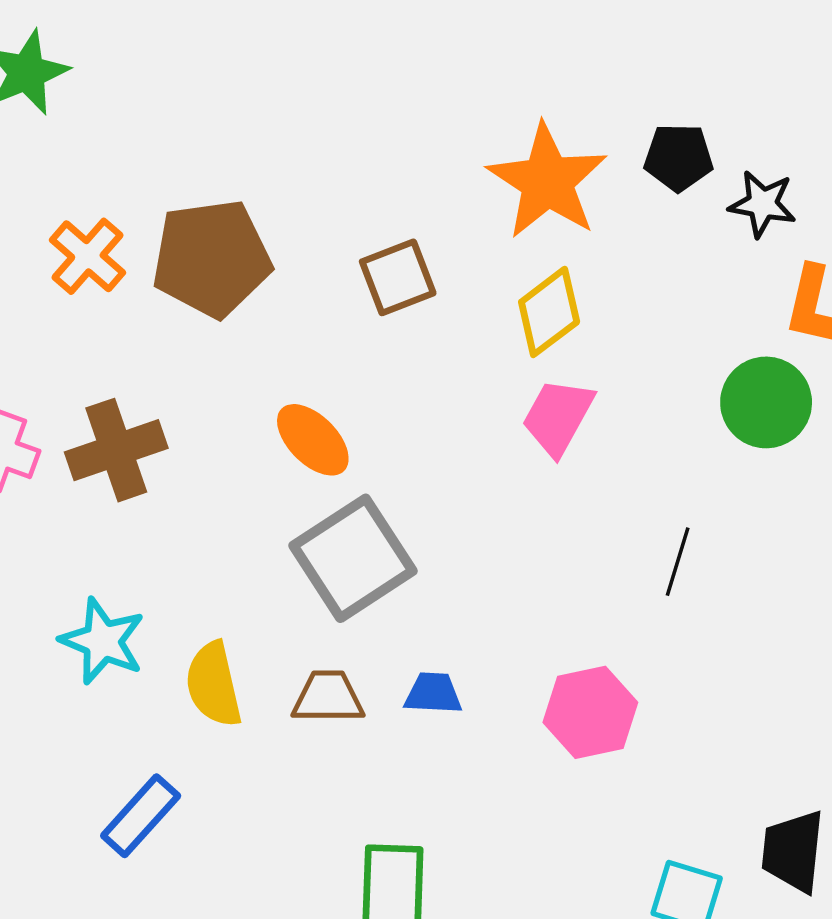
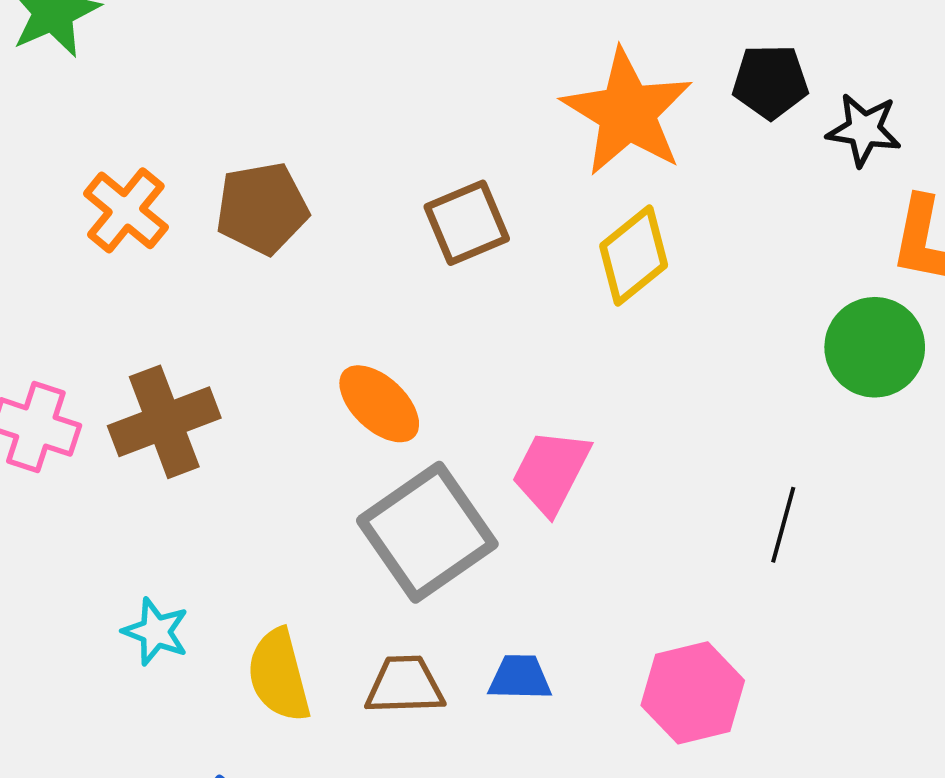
brown pentagon: (212, 258) -> (262, 208), size x0.7
pink trapezoid: (558, 417) -> (551, 471), moved
cyan star: (103, 641) -> (156, 632), size x0.7

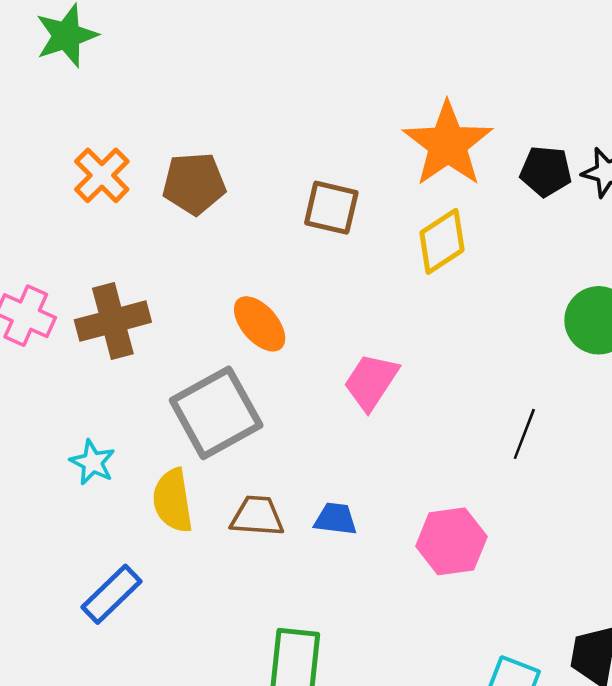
black pentagon: (770, 82) -> (546, 171), moved
brown square: (467, 223) -> (331, 208), turned 30
gray square: (427, 532) -> (216, 413), moved

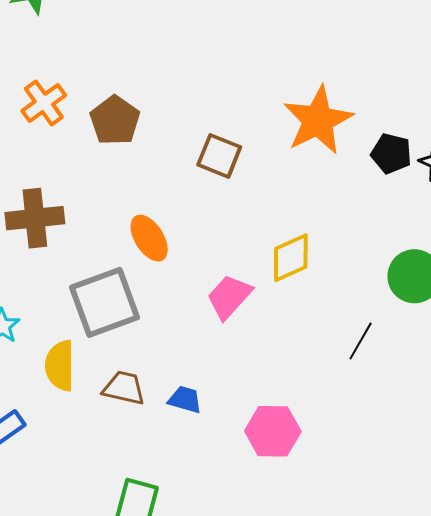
brown pentagon: (194, 184) -> (115, 120), turned 30
yellow diamond: (442, 241) -> (291, 258), moved
black line: (524, 434) -> (361, 341), moved

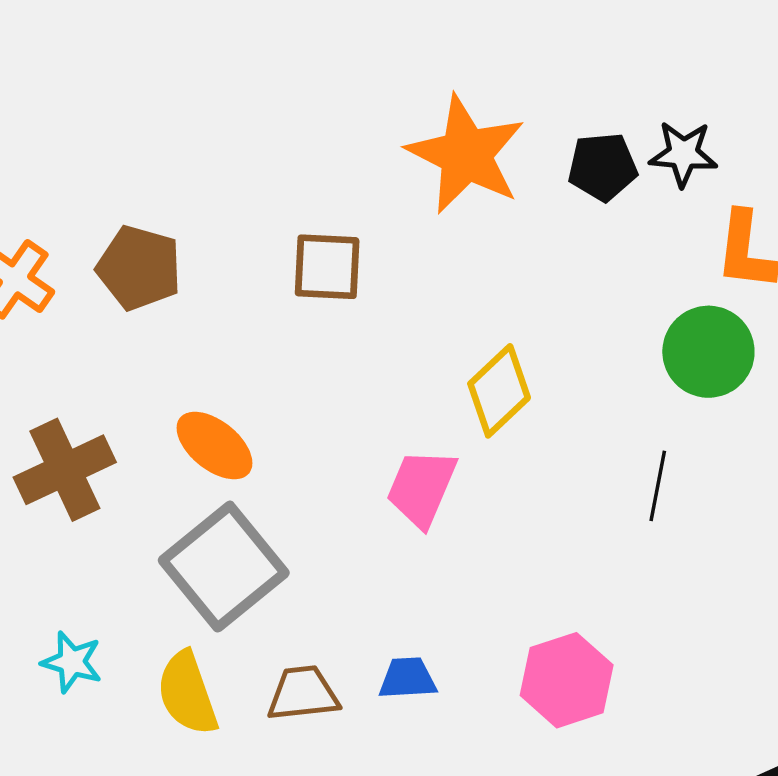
orange ellipse: (149, 238) -> (214, 446), moved

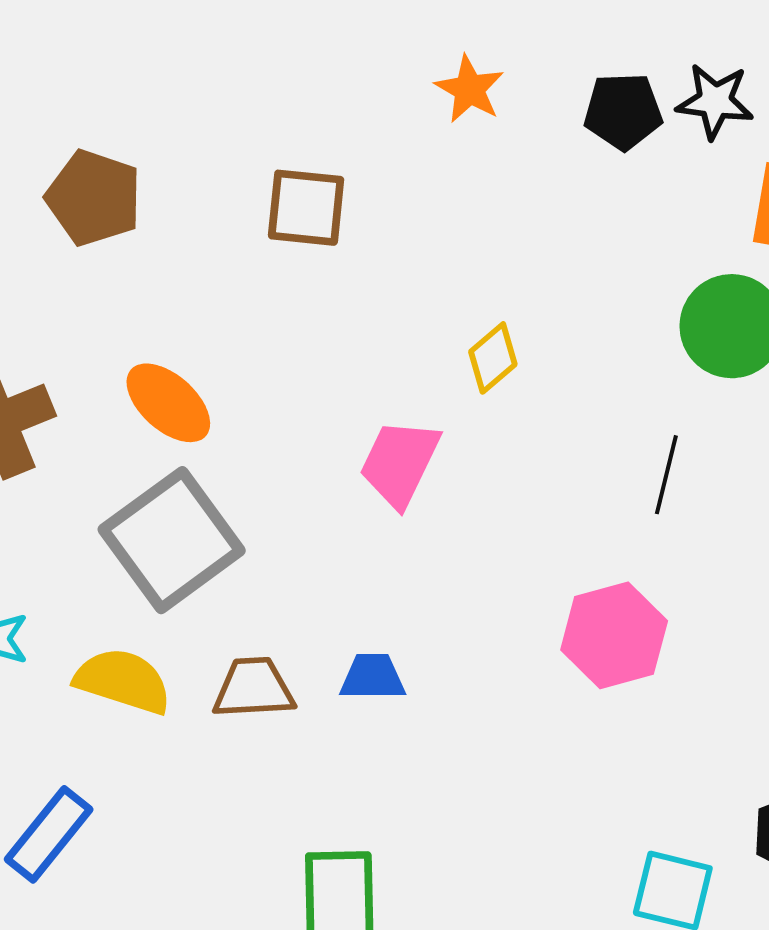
orange star: (466, 155) -> (470, 89), size x0.5
yellow diamond: (499, 391) -> (493, 358), size x0.7
pink hexagon: (567, 680) -> (614, 635), moved
yellow semicircle: (187, 693) -> (123, 681), turned 124

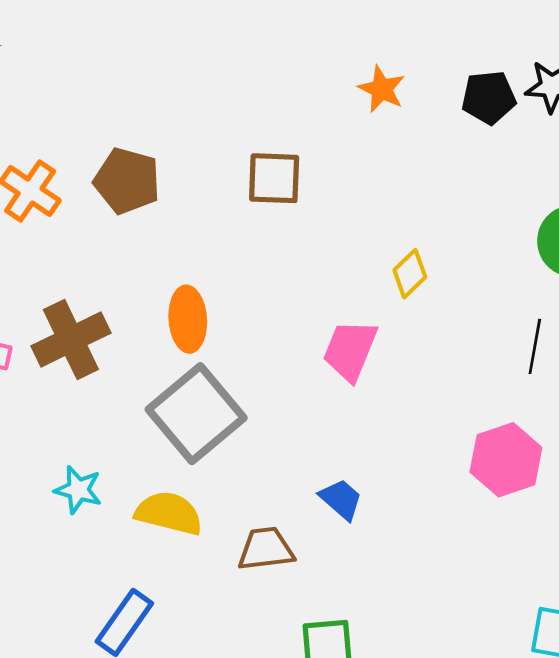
orange ellipse: (168, 403) -> (188, 319), turned 48
blue trapezoid: (373, 677) -> (341, 499), turned 45
brown trapezoid: (254, 688) -> (266, 549), moved

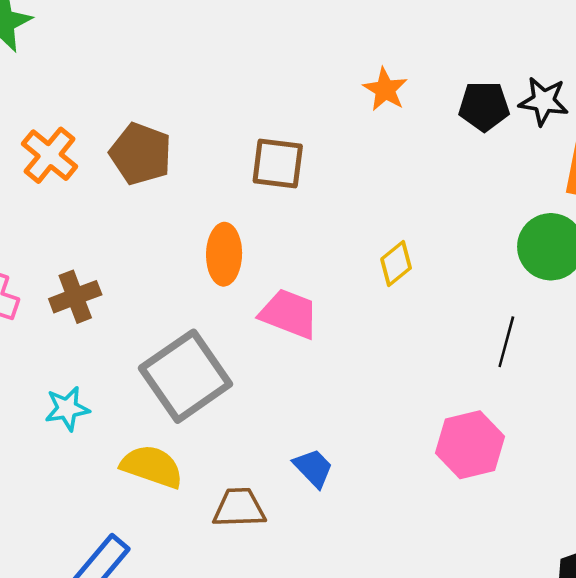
orange ellipse: (188, 319) -> (224, 254), moved
brown cross: (71, 339) -> (75, 297), size x0.7
pink trapezoid: (350, 350) -> (289, 314), moved, turned 84
cyan star: (78, 490) -> (67, 409), moved, turned -30

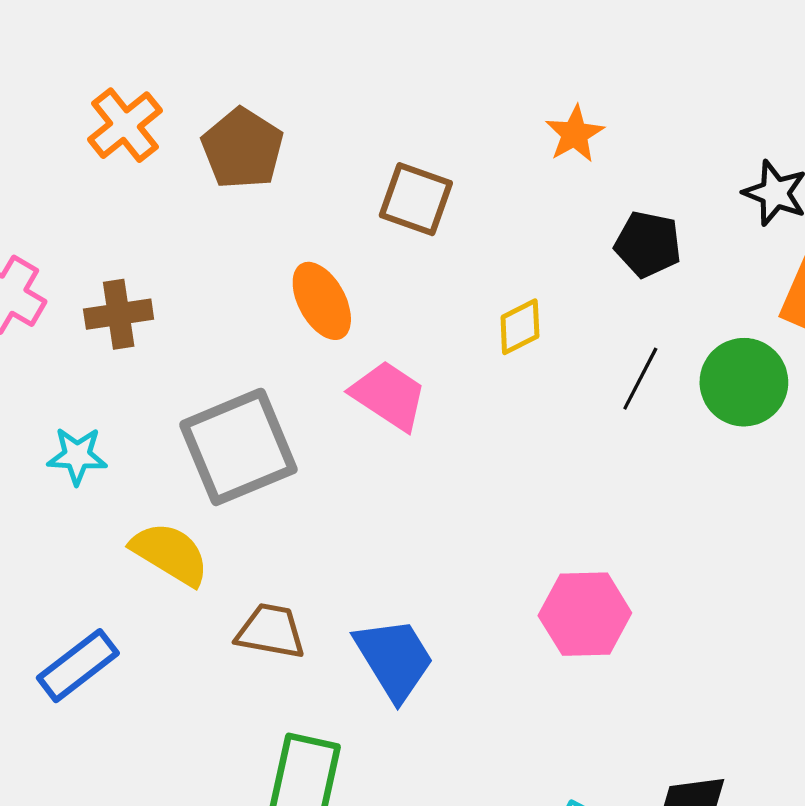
black pentagon: (484, 106) -> (648, 244), moved
orange ellipse: (224, 254) -> (322, 301), turned -42
yellow diamond: (396, 264) -> (520, 327), moved
black line: (506, 342) -> (640, 379), moved
blue trapezoid: (313, 468) -> (394, 659), moved, size x1.6

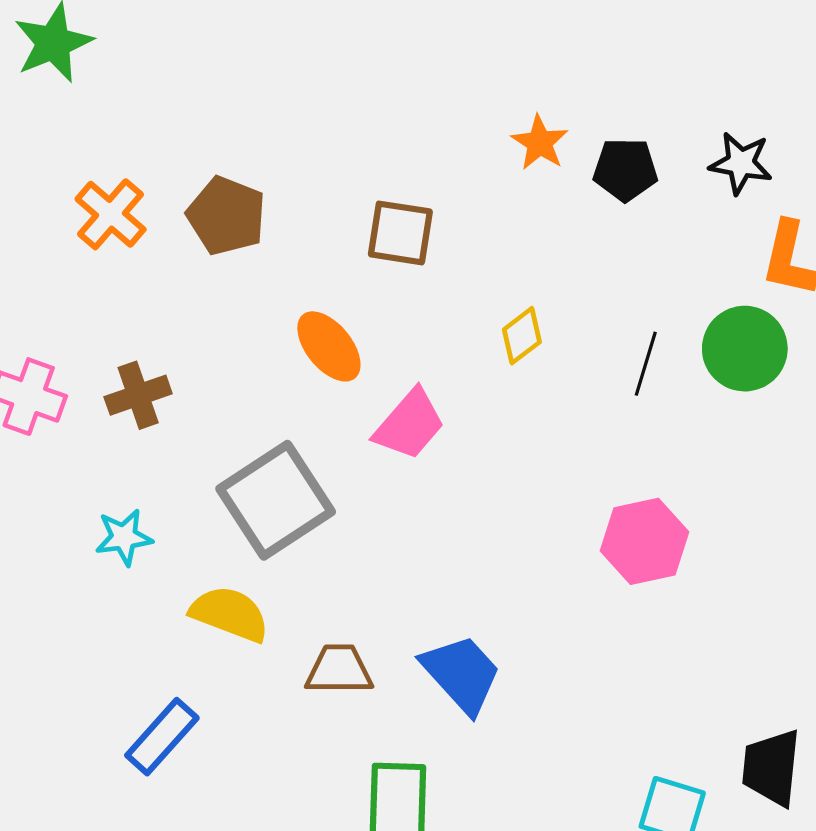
black pentagon: (648, 244) -> (625, 170), moved
pink trapezoid: (389, 396) -> (409, 424), turned 108
pink hexagon: (585, 614) -> (645, 541), moved

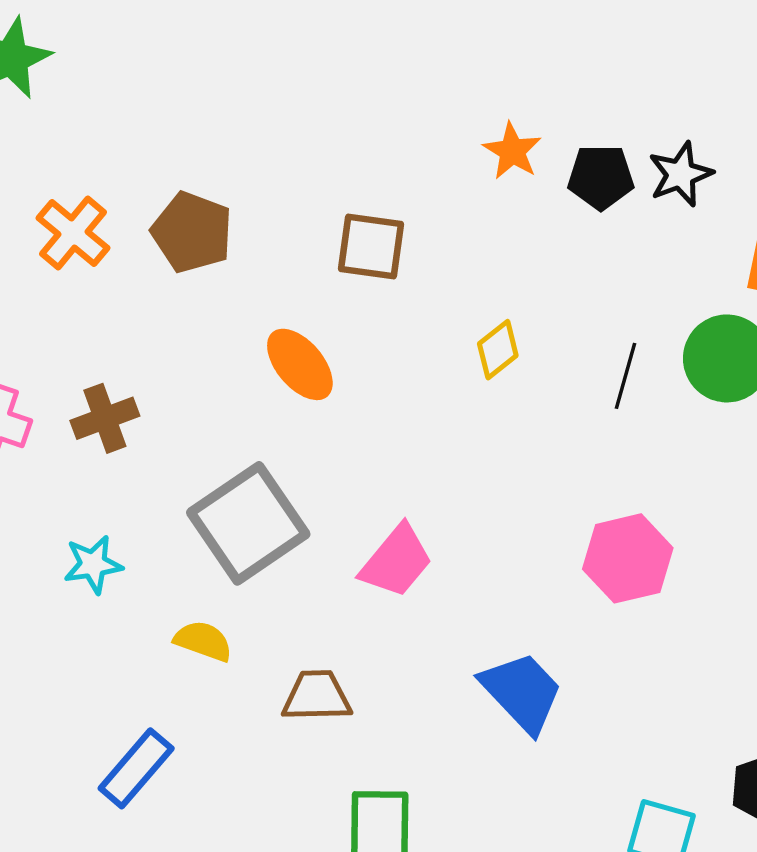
black star: (741, 163) -> (680, 174), moved, turned -30
pink trapezoid: (409, 424) -> (396, 561), moved
yellow semicircle: (230, 614) -> (203, 641), size x0.7
blue trapezoid: (461, 674) -> (522, 692), moved

